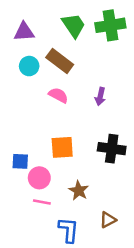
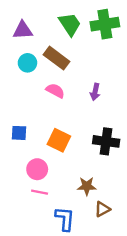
orange square: (62, 147) -> (59, 140), turned 30
blue square: (20, 161) -> (19, 133), moved
brown star: (79, 191) -> (87, 186), moved, turned -30

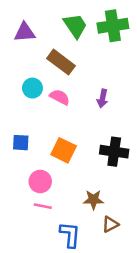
cyan circle: (27, 63) -> (32, 88), moved

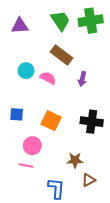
brown rectangle: (61, 62) -> (61, 55), moved
pink line: (43, 206) -> (26, 165), moved

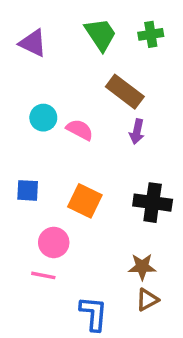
green cross: (91, 21) -> (151, 34), size x0.6
purple triangle: (20, 26) -> (33, 43), turned 30
brown rectangle: (61, 55) -> (125, 92), moved
brown star: (75, 160) -> (142, 267), moved

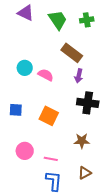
purple triangle: (33, 43) -> (26, 13), moved
black cross: (153, 203) -> (88, 103), moved
pink circle: (54, 242) -> (25, 151), moved
brown star: (142, 267) -> (82, 141), moved
pink line: (43, 275) -> (51, 159), moved

